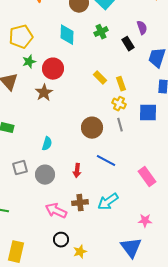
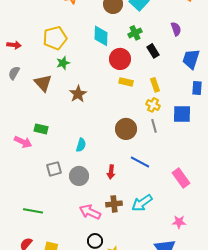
black rectangle: (128, 44) -> (153, 51), moved
red circle: (53, 69) -> (120, 59), moved
yellow rectangle: (100, 78) -> (126, 82), moved, turned -32

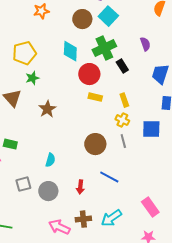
green cross: (135, 33) -> (104, 48), size x1.6
pink rectangle: (181, 178) -> (150, 207), moved

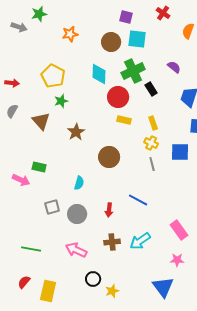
cyan square: (108, 16) -> (137, 39), turned -36
purple semicircle: (145, 44) -> (174, 67), turned -32
yellow pentagon: (24, 53) -> (53, 76), turned -30
brown circle: (95, 144) -> (109, 157), moved
pink arrow: (59, 227) -> (76, 250), moved

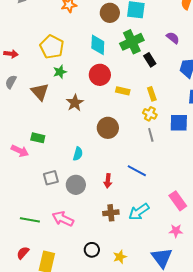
red circle: (118, 97) -> (100, 75), moved
pink arrow: (76, 250) -> (63, 219), moved
yellow star: (112, 291) -> (120, 257), moved

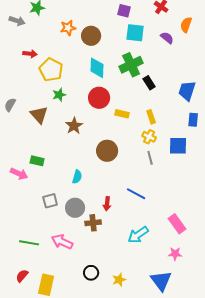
brown circle: (110, 13) -> (91, 36), moved
purple semicircle: (173, 38) -> (167, 38), moved
red arrow: (11, 54) -> (30, 54), moved
brown cross: (111, 213) -> (93, 223), moved

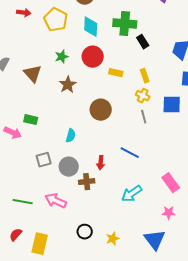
green cross: (131, 65) -> (125, 24), turned 30
yellow pentagon: (51, 70) -> (56, 20), moved
green star: (59, 95) -> (62, 57), moved

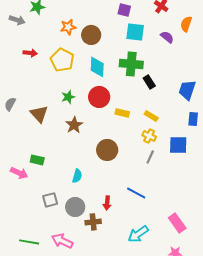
yellow rectangle: (145, 76) -> (151, 116), turned -40
gray line: (144, 117) -> (150, 157), turned 40

